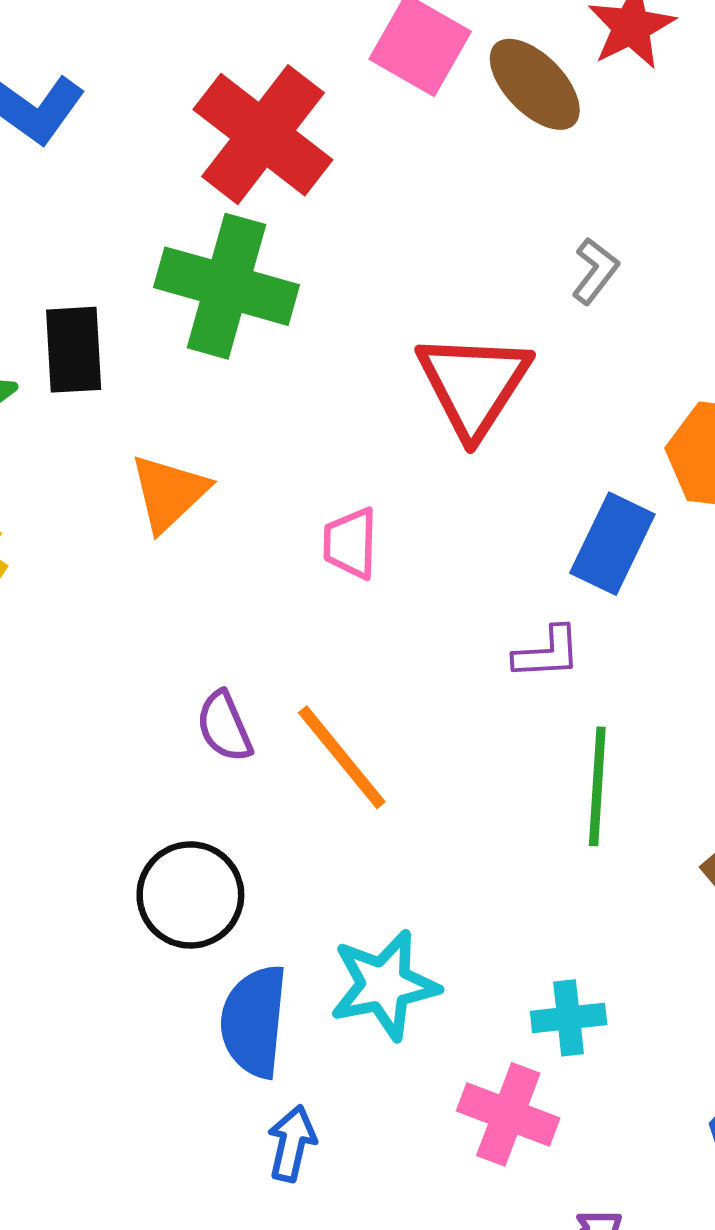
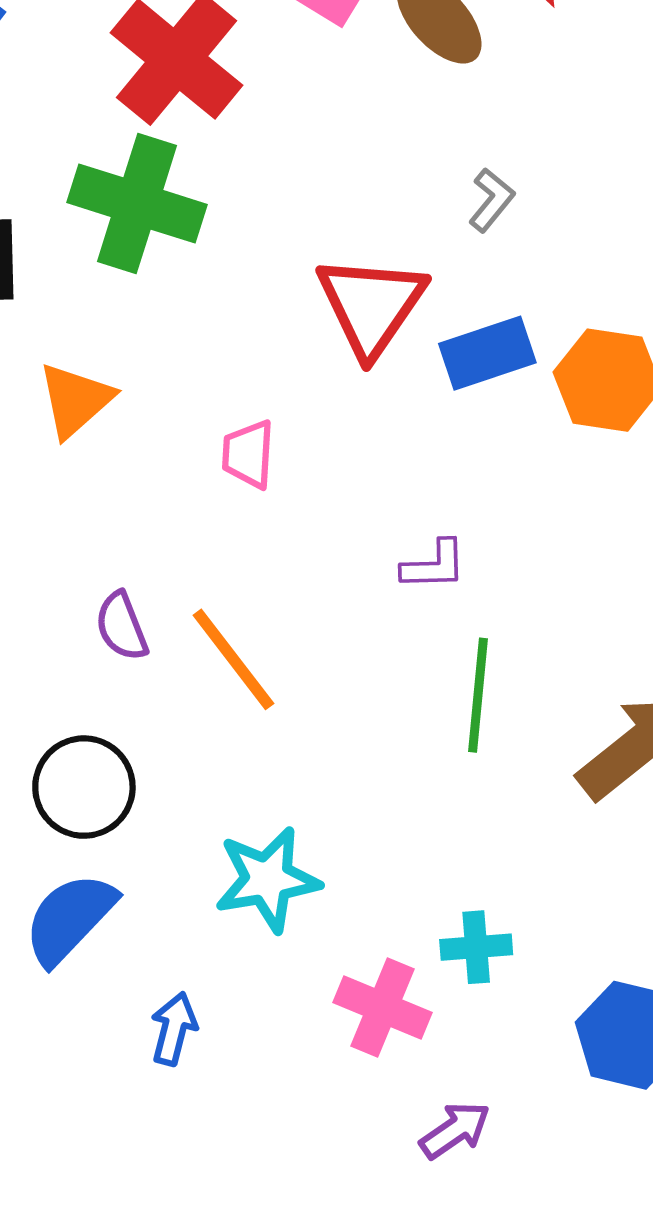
blue rectangle: (612, 544) -> (487, 353), moved, turned 44
cyan cross: (569, 1018) -> (476, 947), moved
blue semicircle: (254, 1021) -> (70, 918), moved, turned 36

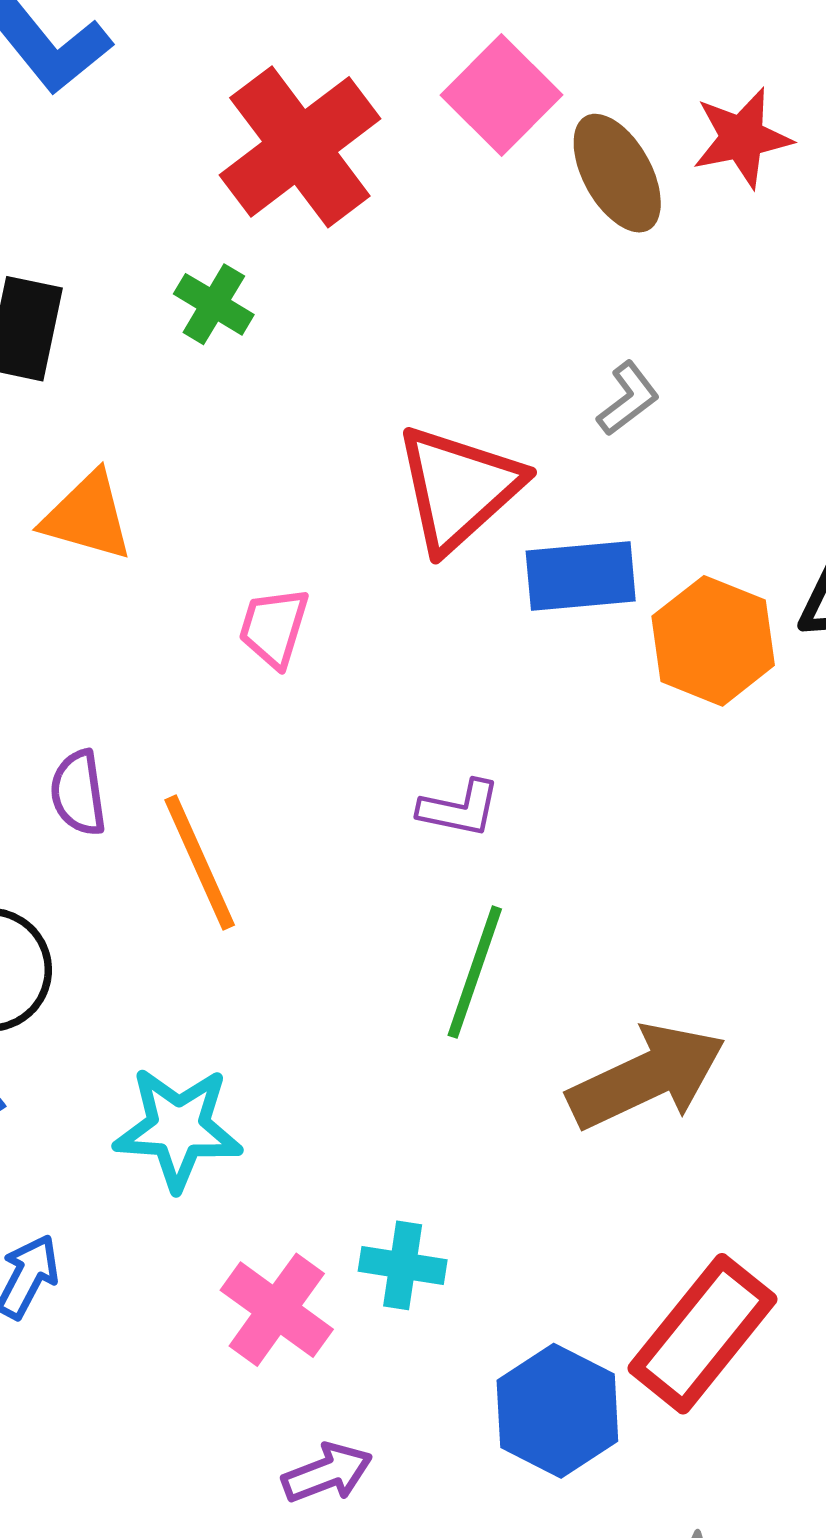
green cross: (137, 203) -> (214, 304), size x0.5
orange triangle: (75, 400) -> (87, 516), turned 44

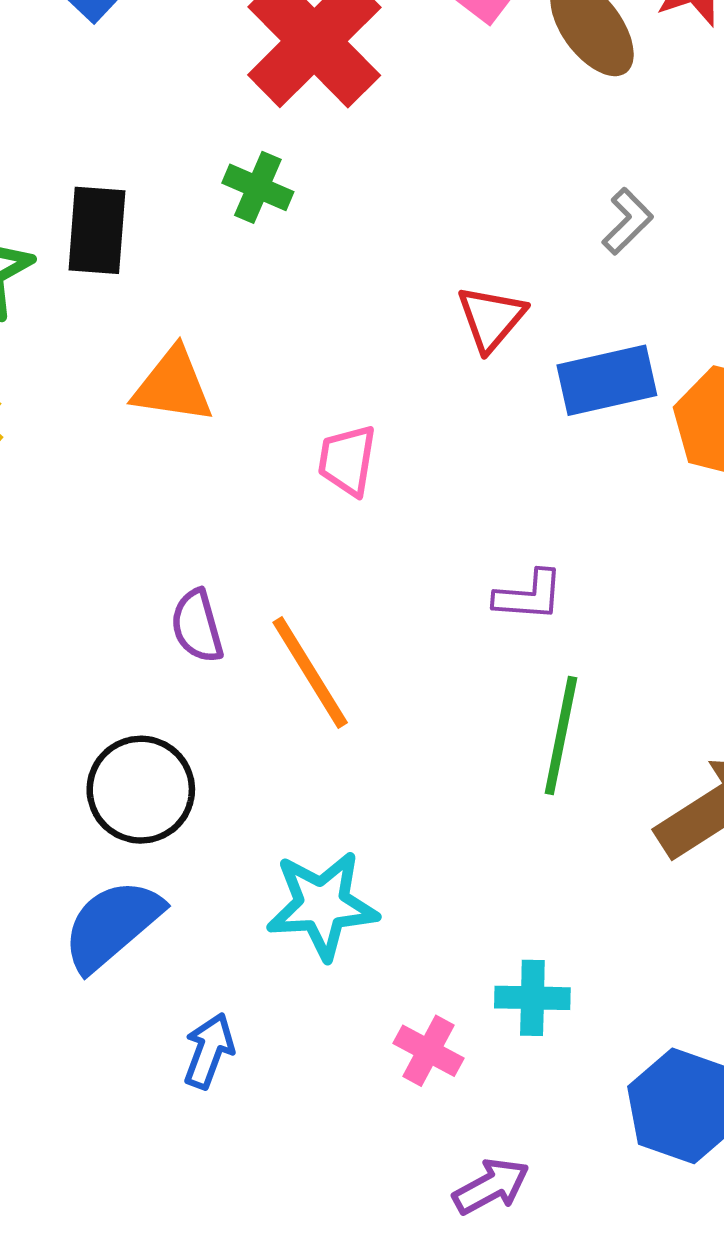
red triangle: (459, 488) -> (491, 318), size x0.6
pink cross: (277, 1310) -> (429, 1051), size x0.7

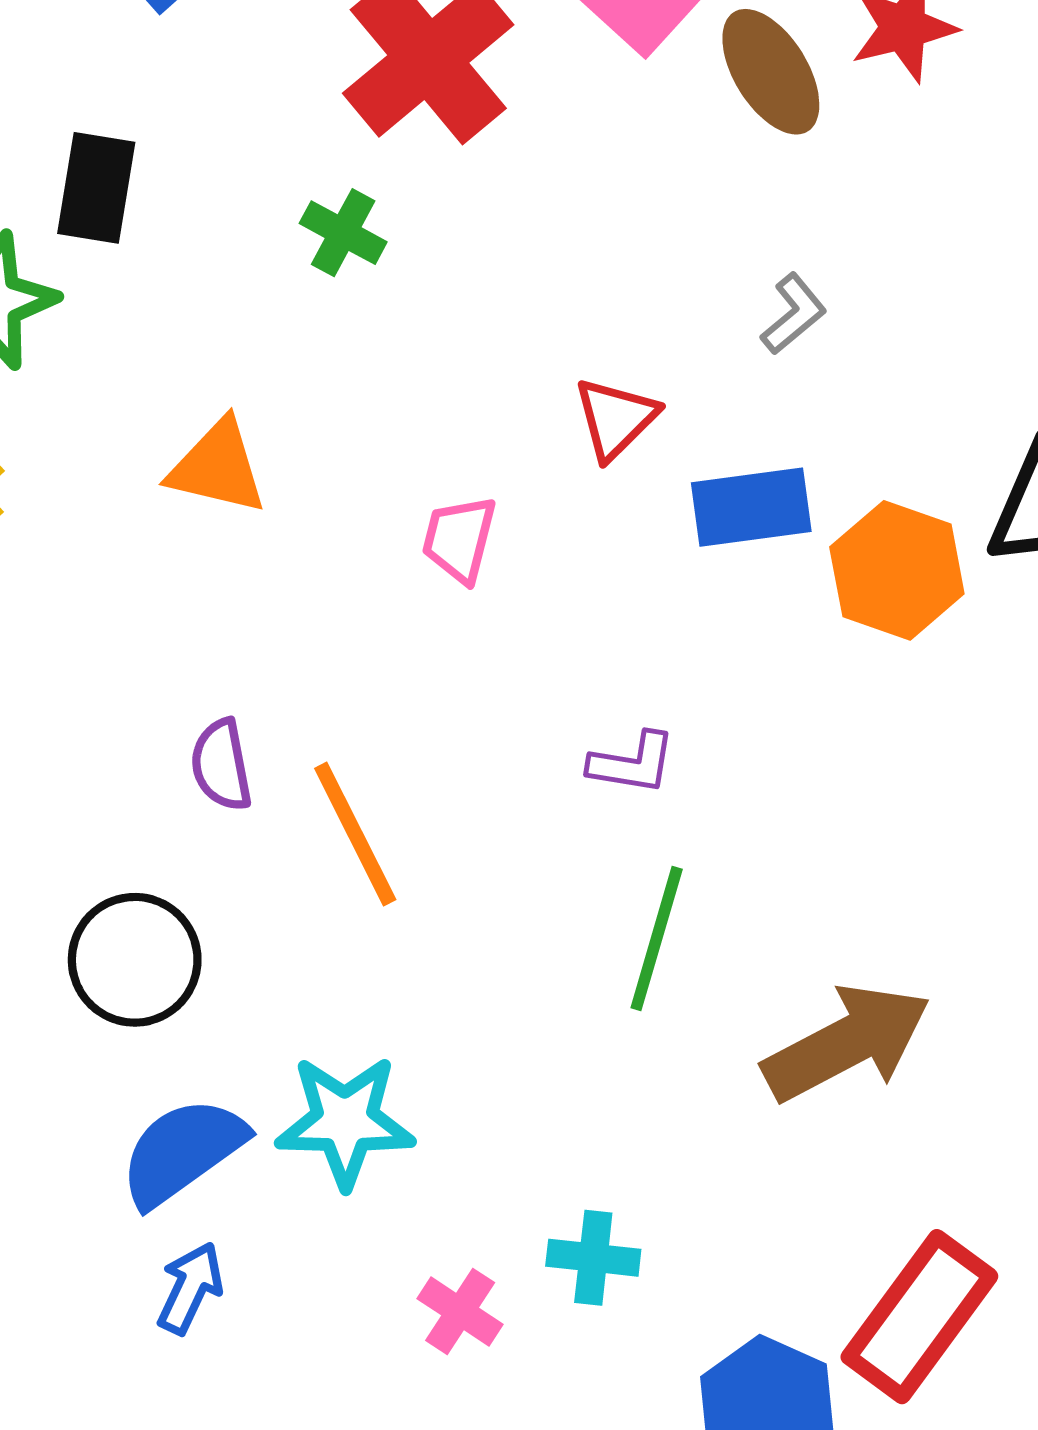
black rectangle: (97, 230) -> (96, 188), moved
pink trapezoid: (347, 460) -> (459, 539), moved
blue semicircle: (112, 925) -> (182, 1152), moved

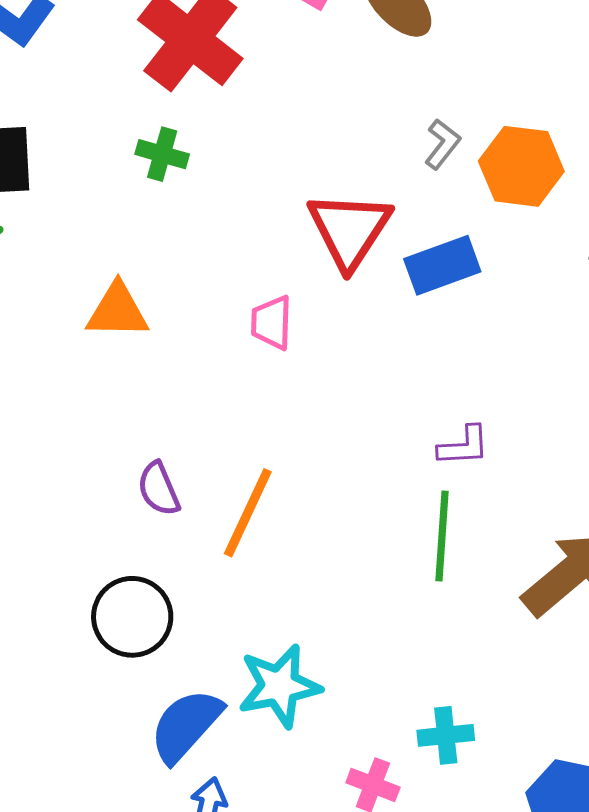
red triangle: (616, 418) -> (349, 230), size x1.6
orange hexagon: (897, 570) -> (521, 166), moved
purple L-shape: (632, 763) -> (464, 446), moved
orange line: (355, 834) -> (248, 513), turned 64

